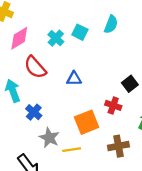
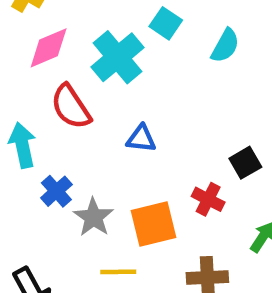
cyan square: (80, 32) -> (166, 23), moved
cyan cross: (56, 38) -> (117, 57), size x1.6
gray star: (49, 138) -> (93, 217), moved

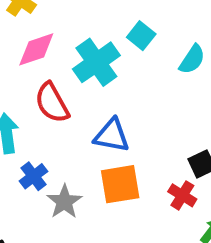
blue triangle: (141, 139) -> (112, 136), size x1.4
red cross: (208, 199) -> (182, 195), moved
orange square: (154, 224) -> (120, 184), moved

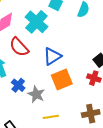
blue triangle: (112, 136) -> (52, 56), turned -30

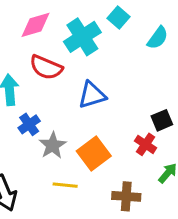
red semicircle: (19, 47) -> (46, 67), turned -40
orange square: (62, 79) -> (94, 154), moved, turned -30

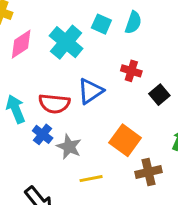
cyan square: (118, 17) -> (101, 24), moved
red semicircle: (46, 67) -> (54, 104), moved
red cross: (146, 144) -> (131, 71), moved
orange square: (94, 154) -> (125, 140), moved

